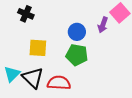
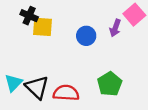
yellow square: (38, 48) -> (43, 27), moved
green pentagon: (77, 55) -> (110, 84), moved, turned 30

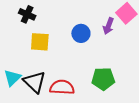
yellow square: (43, 27) -> (40, 42), moved
green pentagon: (110, 84) -> (103, 79), turned 30

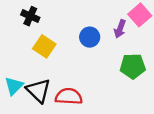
yellow square: (40, 42) -> (44, 46), turned 30
green pentagon: (103, 79) -> (133, 66), moved

